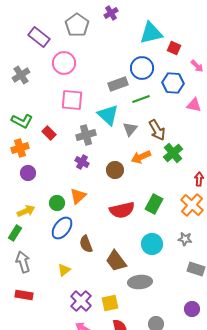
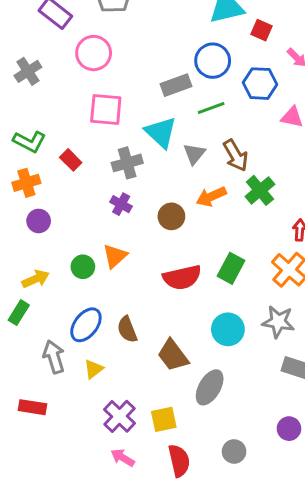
blue ellipse: (62, 228) -> (86, 325), moved
gray star: (185, 239) -> (278, 322), size x1.5
gray arrow: (23, 262) -> (54, 357), moved
gray ellipse: (140, 282) -> (210, 387), turned -55

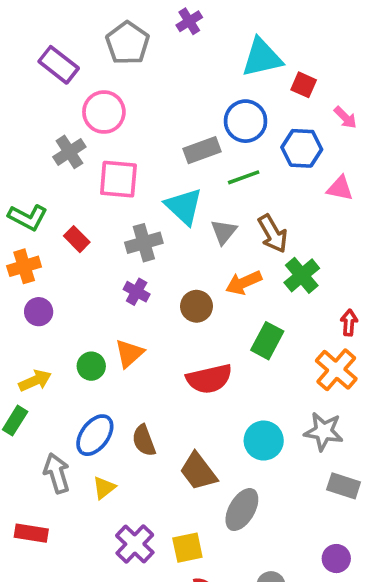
gray cross: (28, 71) -> (69, 152), moved
green rectangle: (231, 268) -> (267, 341), moved

